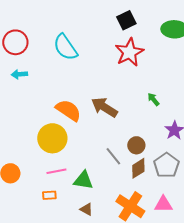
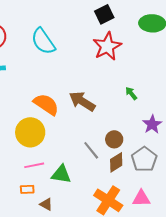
brown triangle: (86, 209) -> (46, 204), moved

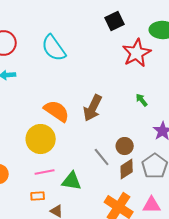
red star: (107, 46) -> (137, 53), moved
brown arrow: (82, 101) -> (93, 108), turned -96

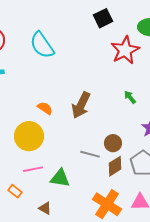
orange semicircle: (57, 111) -> (45, 108), size x0.6
gray line: (102, 157) -> (90, 154), turned -36
orange rectangle: (38, 196) -> (15, 191), moved, turned 40

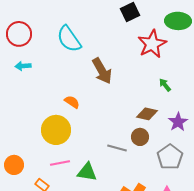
green arrow: (130, 97) -> (165, 85), moved
brown arrow: (81, 105) -> (102, 71), moved, turned -56
brown diamond: (115, 166) -> (147, 114), moved, turned 45

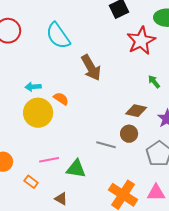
cyan arrow: (23, 66) -> (33, 87), moved
yellow circle: (56, 130) -> (38, 113), moved

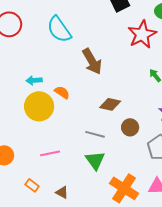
brown diamond: (136, 111) -> (110, 104), moved
gray line: (106, 145) -> (95, 134), moved
green triangle: (76, 169) -> (95, 160), moved, turned 45
orange rectangle: (31, 182) -> (32, 185), moved

